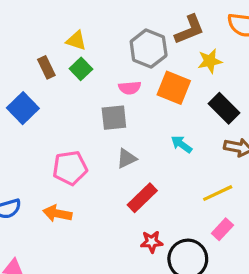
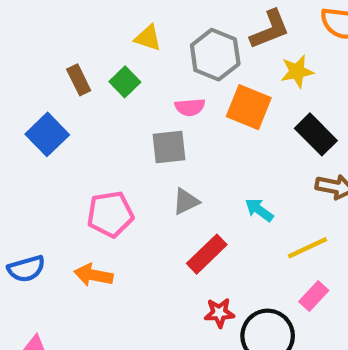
yellow triangle: (76, 41) -> (148, 38), moved
cyan arrow: (182, 144) -> (259, 210), moved

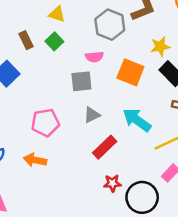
yellow triangle: (148, 38) -> (57, 14), moved
yellow star: (297, 71) -> (160, 47), moved
orange square: (249, 107) -> (130, 72), moved
cyan arrow: (259, 210) -> (137, 120), size x1.6

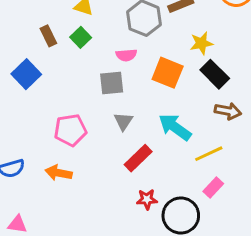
gray triangle: (92, 115) -> (123, 121), turned -30

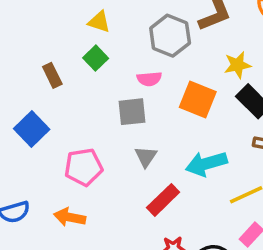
brown rectangle: (48, 36) -> (52, 75), moved
blue square: (26, 74) -> (32, 129), moved
cyan arrow: (175, 127) -> (206, 164), turned -52

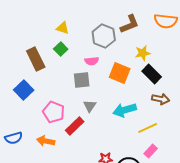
brown rectangle: (52, 75) -> (36, 59), size x1.6
pink pentagon: (84, 167) -> (54, 112), turned 30
red rectangle: (163, 200) -> (75, 126), moved

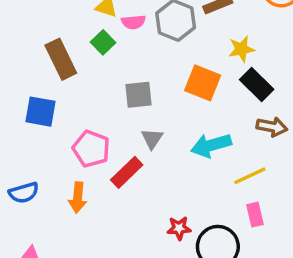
pink semicircle: (92, 61) -> (133, 22), moved
blue square: (24, 90) -> (41, 112), turned -36
orange arrow: (46, 141) -> (78, 198), turned -96
pink rectangle: (151, 151) -> (255, 215), turned -56

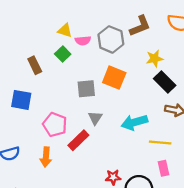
brown rectangle: (61, 59) -> (35, 65), size x0.7
orange square: (203, 83) -> (114, 78), moved
yellow line: (250, 176) -> (160, 142), turned 30

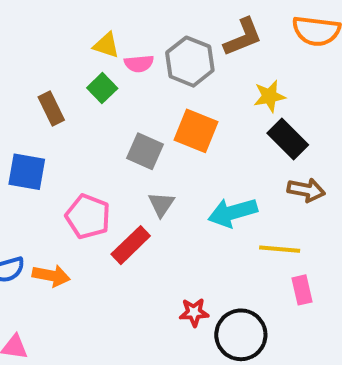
gray square: (86, 89) -> (145, 151), turned 30
orange arrow: (46, 157) -> (51, 276), moved, turned -84
pink rectangle: (164, 168) -> (302, 290), moved

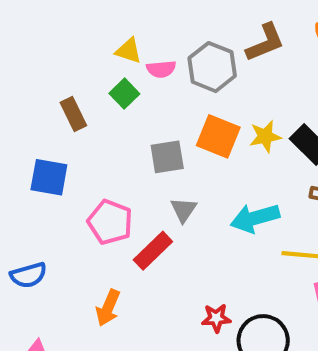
yellow star: (269, 96) -> (265, 136), moved
gray square: (145, 151) -> (167, 157), turned -33
orange arrow: (51, 276) -> (108, 308), moved, turned 102

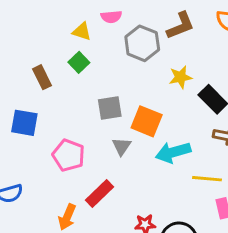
pink semicircle: (161, 69) -> (111, 17), moved
orange square: (218, 136) -> (147, 121), moved
yellow star: (265, 136) -> (180, 77), moved
red rectangle: (153, 251) -> (99, 193), moved

